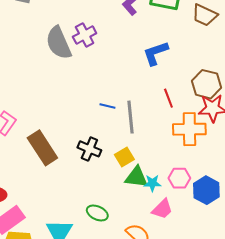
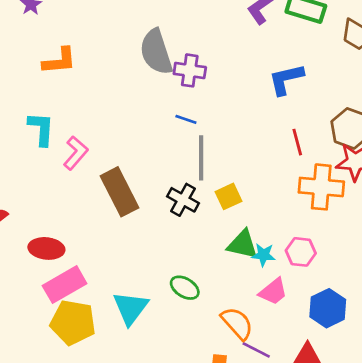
purple cross: (85, 35) -> (190, 70), moved, turned 30
blue line: (107, 106) -> (186, 119), moved
gray line: (130, 117) -> (201, 158), moved
yellow square: (124, 157) -> (229, 196), moved
blue hexagon: (206, 190) -> (328, 308), moved

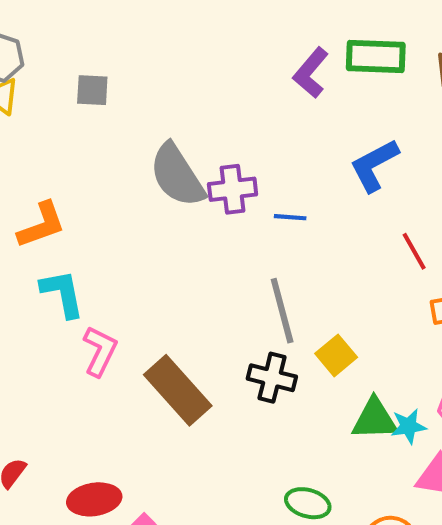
blue line: (186, 119) -> (290, 217), moved
cyan L-shape: (41, 129) -> (62, 293), moved

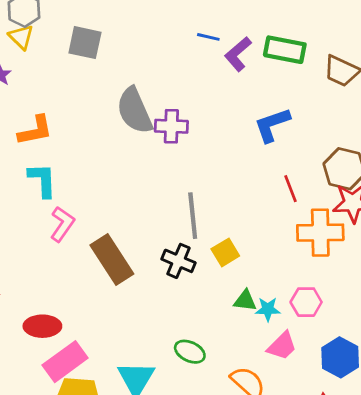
gray square: (92, 90) -> (85, 43), size x1.4
blue line: (290, 217) -> (208, 37), moved
green triangle: (375, 419) -> (245, 301), size x0.7

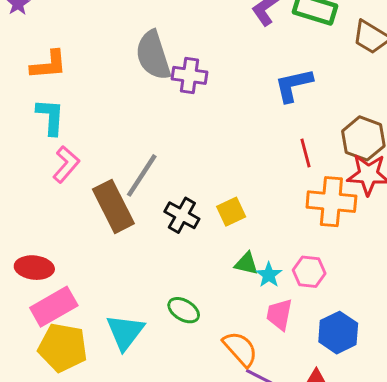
gray line: (193, 216) -> (142, 175), moved, turned 33
cyan star: (268, 309) -> (269, 275), turned 30
pink trapezoid: (282, 346) -> (279, 314), turned 140

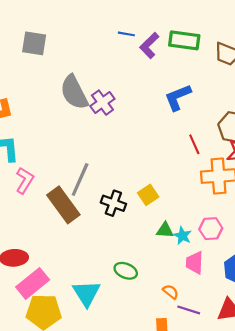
purple cross: (189, 75) -> (102, 103), turned -35
orange semicircle: (240, 349) -> (171, 292), size x0.6

